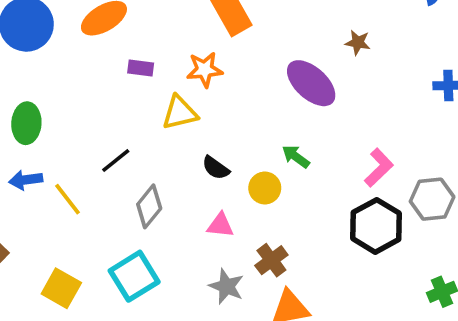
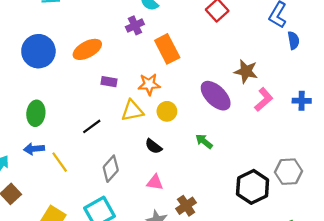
brown star: (358, 43) -> (246, 71), size x1.5
black line: (116, 161) -> (92, 126), moved
pink L-shape: (379, 168) -> (264, 100), moved
yellow circle: (265, 188) -> (167, 111), moved

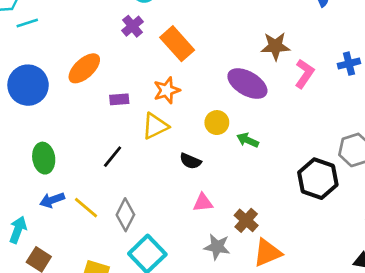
yellow circle: (167, 111) -> (217, 123), moved
gray diamond: (111, 169) -> (125, 215), moved

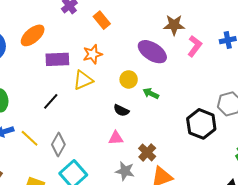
orange rectangle: (177, 44) -> (102, 20), size x0.7
purple rectangle: (119, 99) -> (57, 59), size x1.6
black semicircle: (190, 161) -> (121, 110), moved

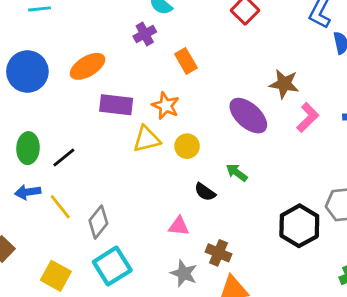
orange star: (93, 54) -> (166, 106), turned 30
yellow circle: (129, 79) -> (187, 146), moved
black line: (51, 101) -> (64, 158), moved
black semicircle: (121, 110) -> (205, 192), moved
brown cross: (147, 152) -> (219, 253), turned -30

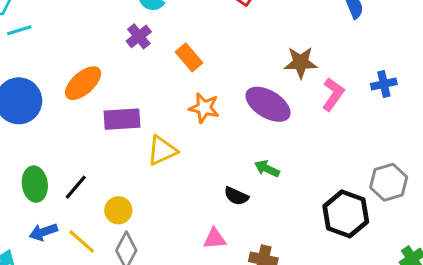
orange star: (166, 106) -> (204, 108), moved
yellow circle: (187, 146) -> (118, 210), moved

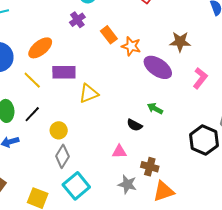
pink L-shape: (333, 94) -> (200, 78), moved
orange star: (204, 108) -> (131, 46), moved
yellow line: (82, 241) -> (32, 80), moved

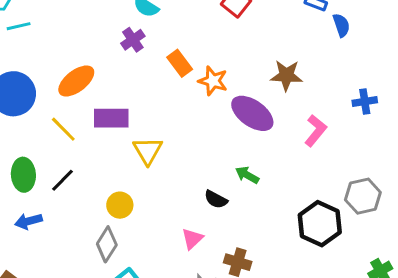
yellow triangle: (89, 93) -> (148, 151), turned -40
yellow circle: (59, 130) -> (120, 205), moved
pink triangle: (119, 152) -> (192, 239), turned -42

